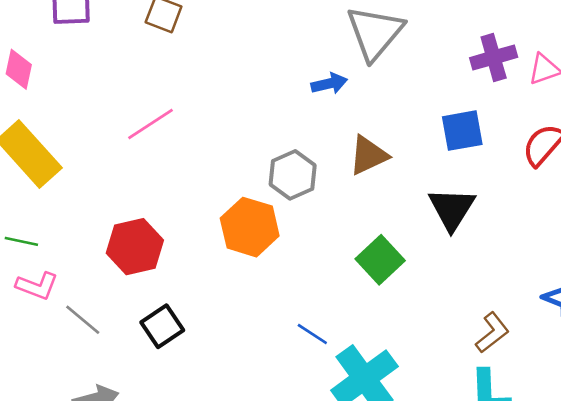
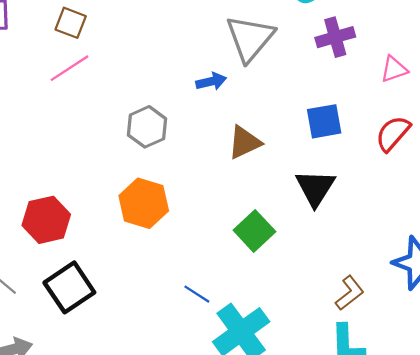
purple cross: (494, 57) -> (335, 37), moved
pink line: (151, 124) -> (69, 68), moved
gray hexagon: (293, 175) -> (147, 127), moved
black square: (162, 326) -> (69, 287), size x1.4

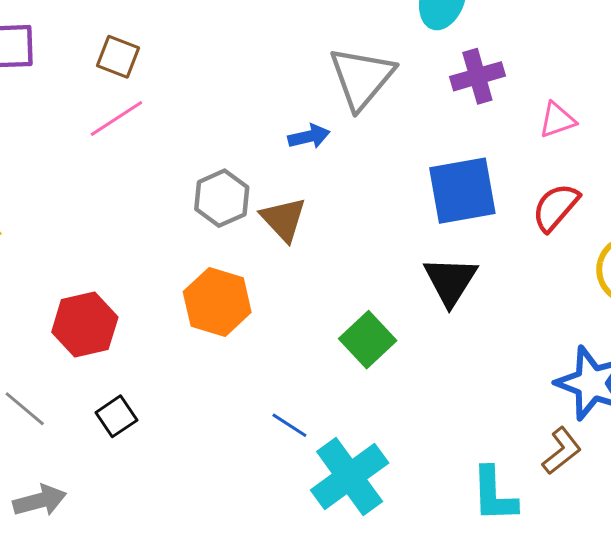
blue square: (324, 121) -> (462, 191), size x1.4
brown triangle: (244, 142) -> (283, 219), moved, turned -48
black square: (69, 287) -> (116, 416), size x0.6
brown L-shape: (350, 293) -> (562, 451), moved

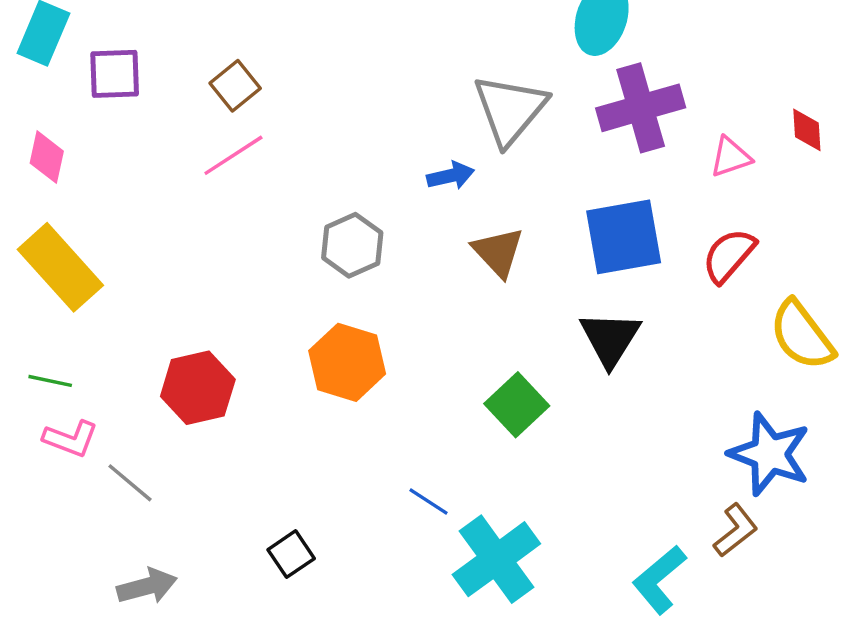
brown square: (118, 57) -> (235, 86), turned 30
purple cross: (477, 76) -> (641, 108), size x1.4
brown triangle: (283, 219) -> (498, 252), moved
black square: (116, 416) -> (291, 554), moved
cyan L-shape: (494, 495) -> (659, 579), turned 52

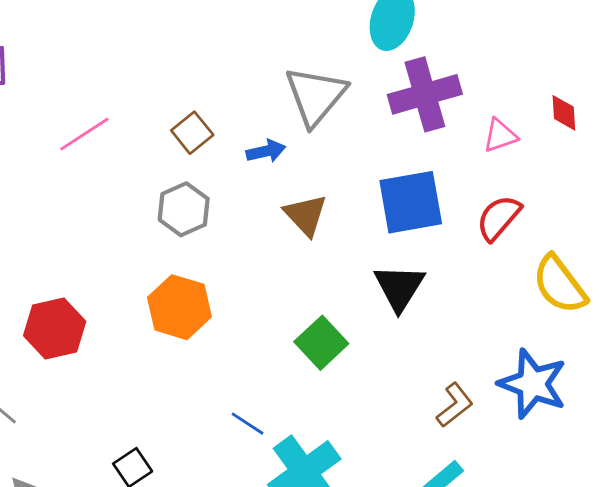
brown square: (235, 86) -> (192, 133), moved
brown L-shape: (736, 530) -> (455, 405), moved

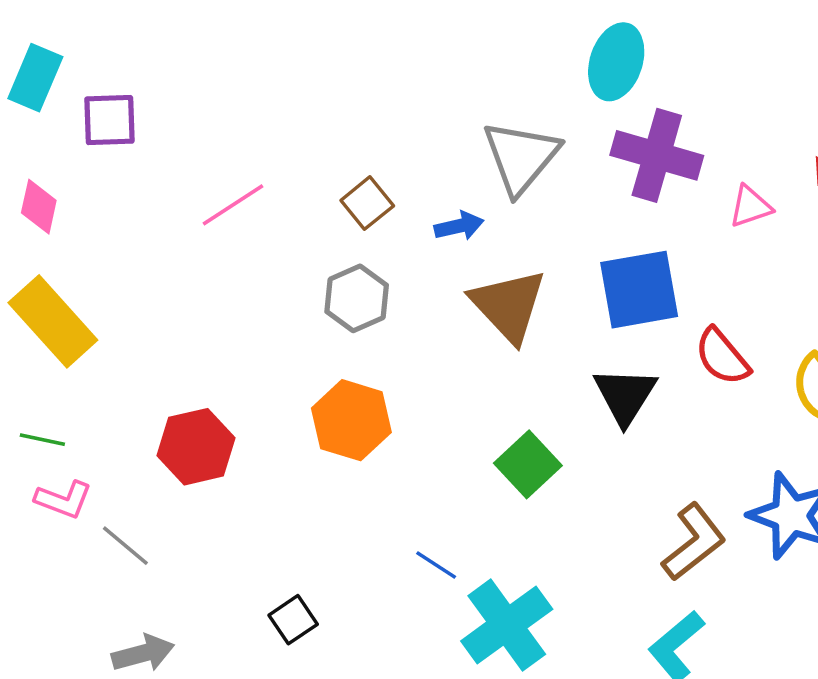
purple cross: (425, 94) -> (657, 155), turned 32
brown triangle: (306, 215) -> (508, 305), size x1.4
red semicircle: (499, 218) -> (722, 357), moved, turned -81
brown L-shape: (455, 405) -> (694, 542), size x1.4

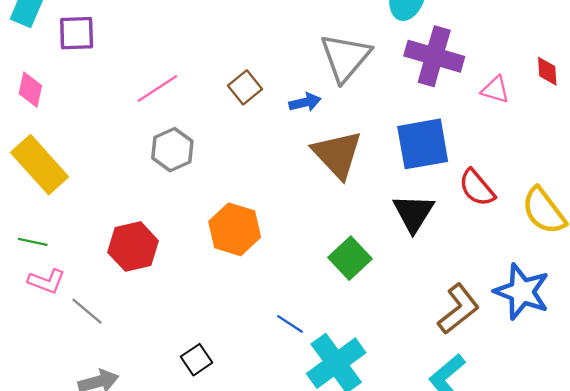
pink triangle: (750, 207) -> (495, 90), turned 36
gray hexagon: (357, 298) -> (172, 150), moved

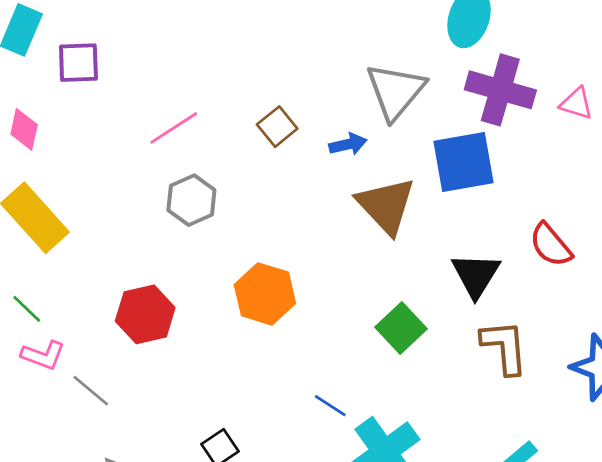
pink triangle: (495, 90) -> (577, 103), moved
blue square: (423, 144) -> (464, 162), moved
green line: (33, 242) -> (27, 309), turned 32
brown L-shape: (458, 309) -> (504, 347), moved, turned -57

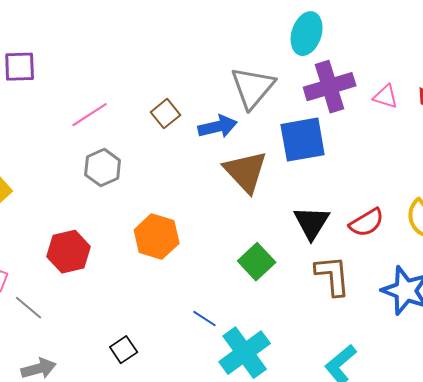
purple cross: (500, 90) -> (330, 87), turned -33
blue arrow: (348, 144) -> (218, 127), size x1.4
red semicircle: (551, 245) -> (367, 223), moved, turned -81

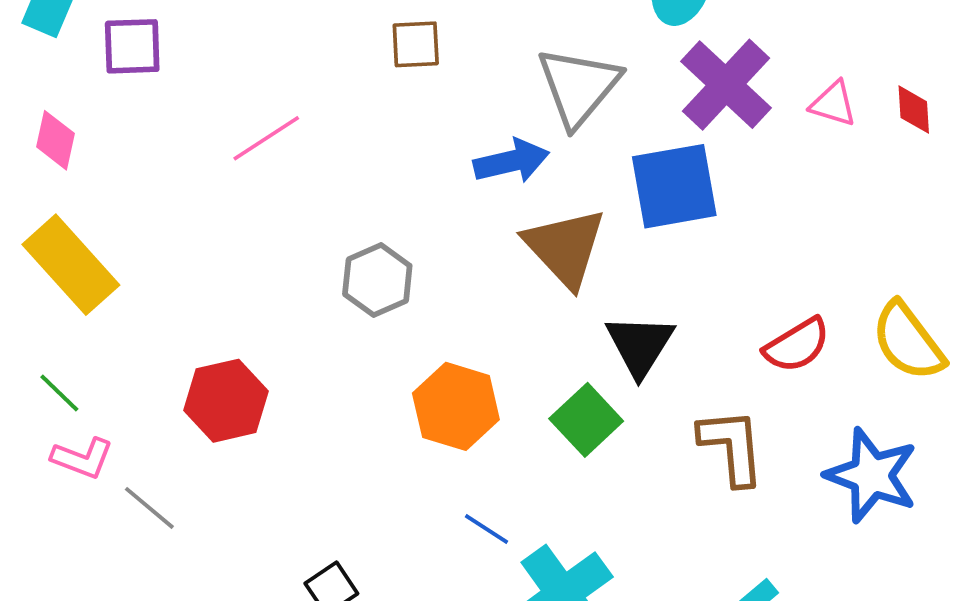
purple cross: (330, 87) -> (726, 85), turned -30
brown square: (166, 114) -> (416, 44), moved, turned 36
gray hexagon: (103, 168) -> (377, 280), moved
black triangle: (312, 223) -> (640, 345), moved
orange hexagon: (157, 237) -> (456, 406), moved

